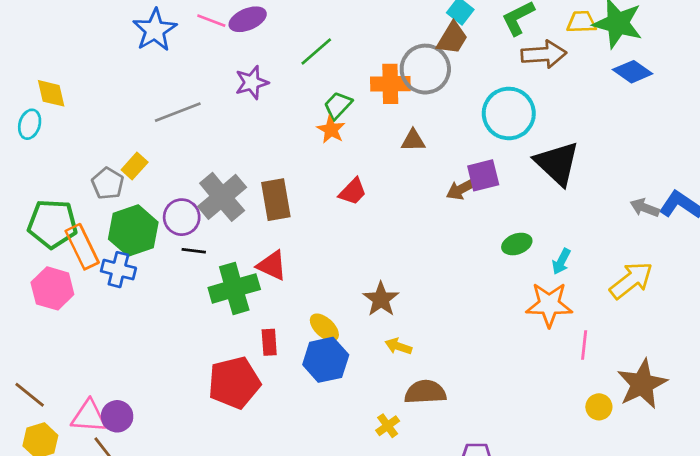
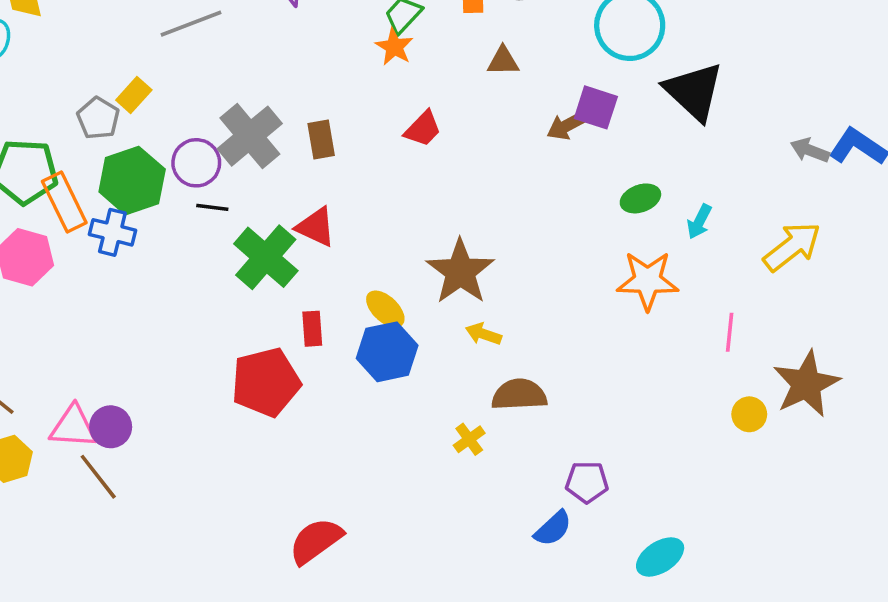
purple square: (483, 175) -> (596, 107), turned 32
brown rectangle: (276, 200) -> (321, 140), size x0.7
green cross: (234, 288) -> (266, 257), turned -33
brown star: (381, 299) -> (460, 272), size x1.4
orange star: (549, 305) -> (648, 281), moved

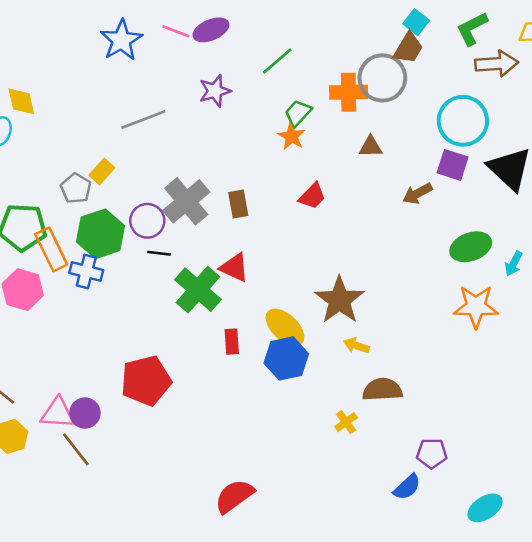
purple square: (596, 107) -> (453, 165), moved
green ellipse: (640, 198) -> (471, 247), size x1.4
yellow ellipse: (385, 309) -> (285, 327), size x1.4
red pentagon: (266, 382) -> (146, 381), moved

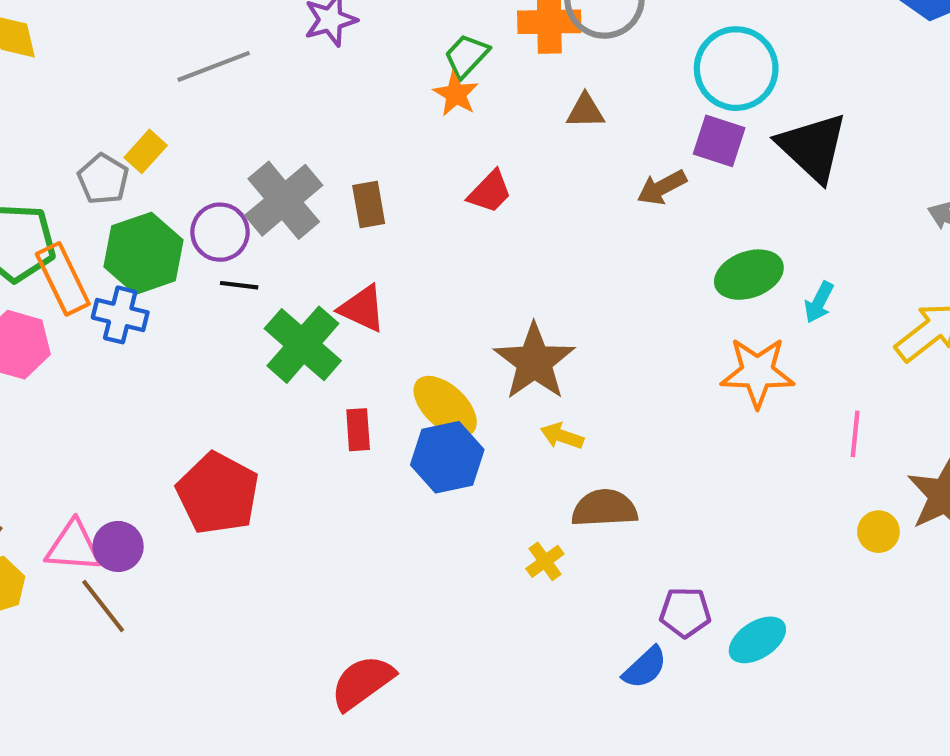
red pentagon: (146, 381) -> (218, 493), turned -30
cyan ellipse: (485, 508) -> (757, 640), moved

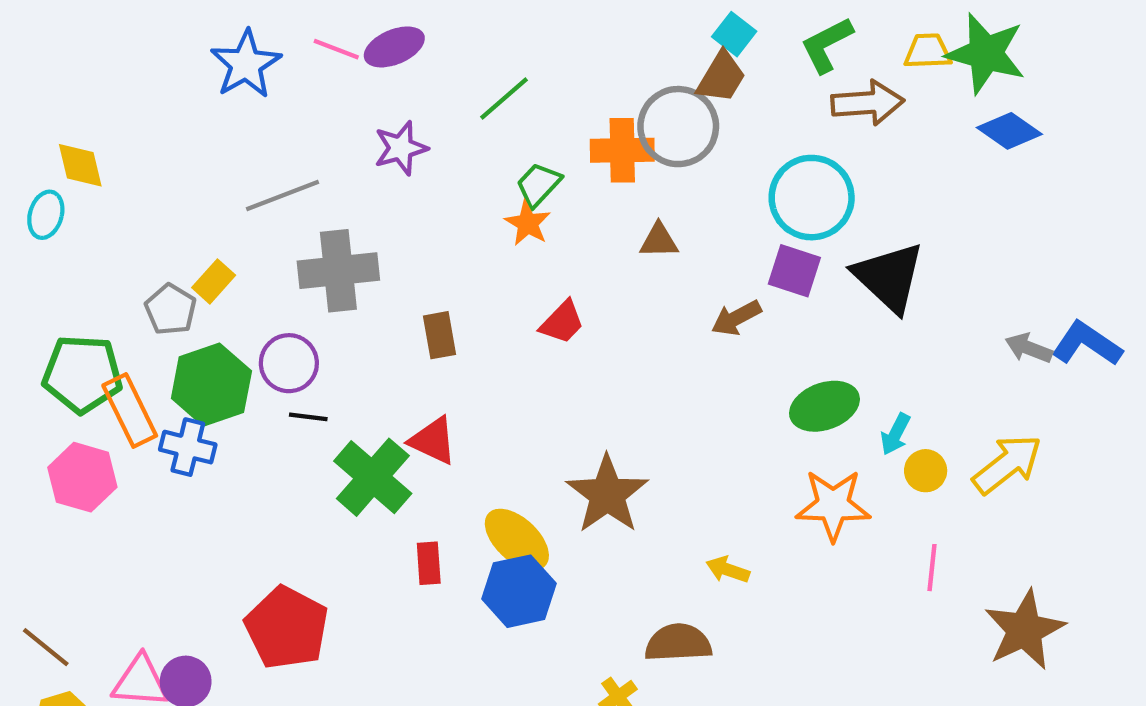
gray cross: (284, 200) -> (338, 271), moved, turned 34
yellow arrow: (562, 436) -> (728, 570), moved
yellow circle: (878, 532) -> (926, 471), moved

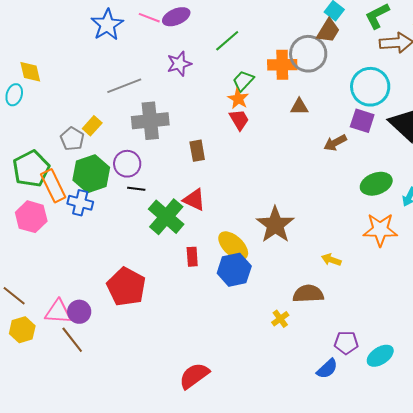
red trapezoid: (562, 322) -> (239, 120), moved, turned -75
green pentagon: (82, 374) -> (31, 169), turned -30

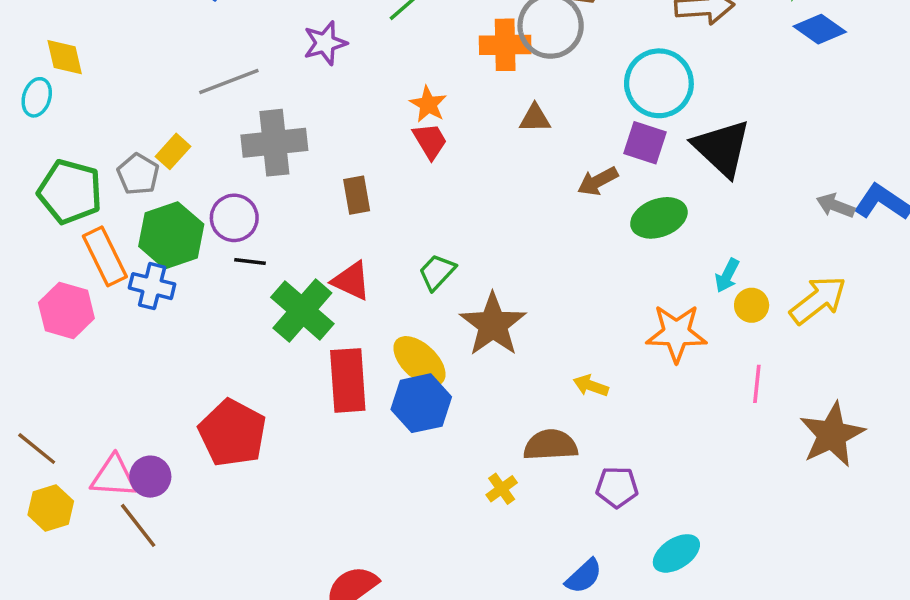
green trapezoid: (243, 81) -> (437, 272), moved
green pentagon: (31, 169) -> (70, 192), moved, turned -30
green ellipse: (376, 184) -> (659, 218), moved
red rectangle: (192, 257) -> (348, 380), size x1.8
purple pentagon: (346, 343) -> (617, 487), moved

